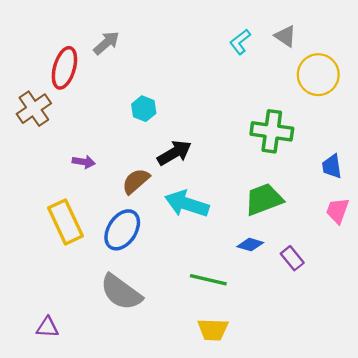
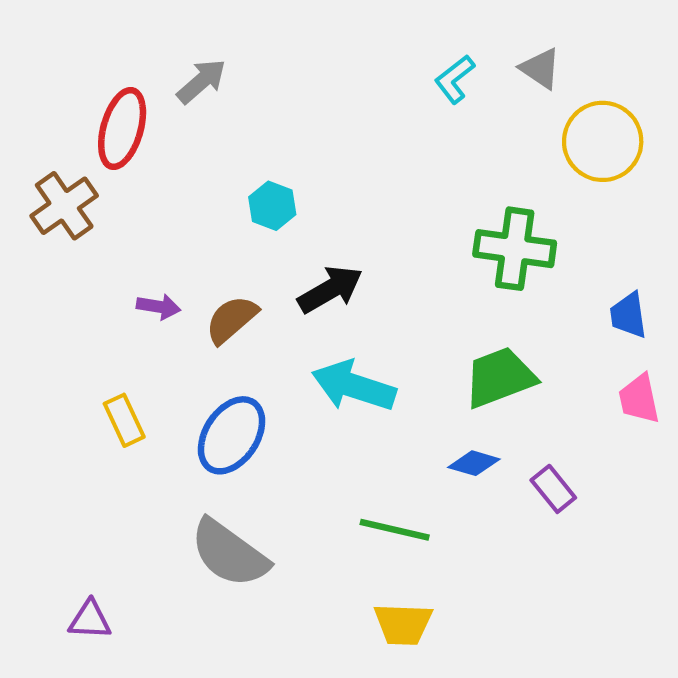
brown semicircle: (136, 181) -> (231, 319), moved
pink trapezoid: (337, 211) -> (639, 399), turned -32
yellow rectangle: (66, 222) -> (124, 420), size x0.6

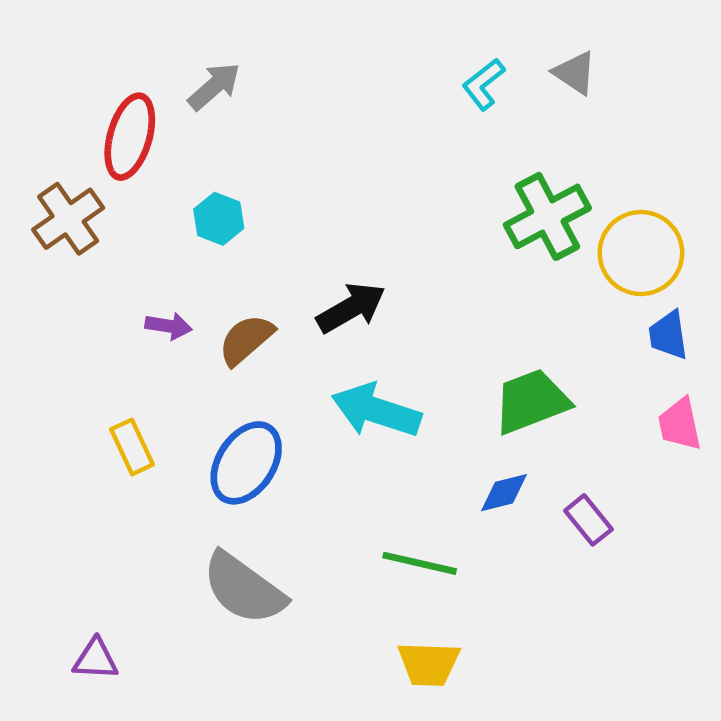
yellow circle: (603, 141) -> (641, 253), moved
cyan hexagon: (272, 206) -> (219, 219), moved
green cross: (515, 249) -> (547, 216), moved, turned -36
blue diamond: (474, 463) -> (504, 493), turned -30

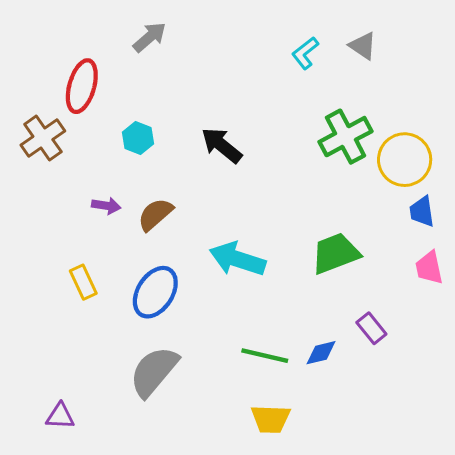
gray arrow: (214, 86) -> (150, 37), moved
black arrow: (351, 308) -> (222, 145), moved, turned -111
blue diamond: (504, 493) -> (321, 353), moved
gray semicircle: (244, 588) -> (154, 371), turned 94

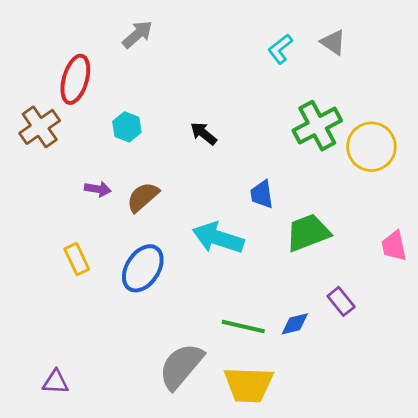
black arrow: (222, 145) -> (204, 134), size x0.7
blue trapezoid: (422, 211) -> (262, 194), moved
gray semicircle: (154, 371) -> (181, 366), moved
yellow trapezoid: (271, 419) -> (249, 385), size x1.4

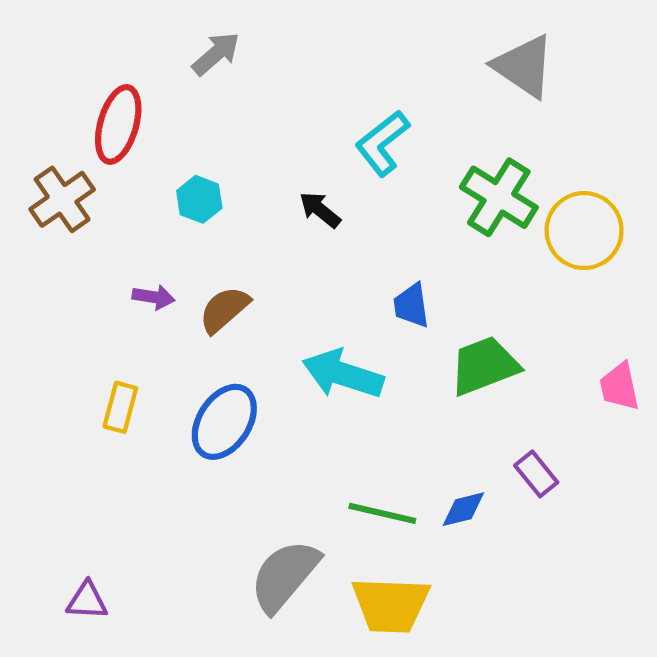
gray triangle: (333, 42) -> (524, 66), size x1.6
cyan L-shape: (280, 49) -> (382, 143), moved, size x1.4
green cross: (317, 126) -> (499, 197), turned -30
yellow rectangle: (77, 259) -> (120, 407), turned 40

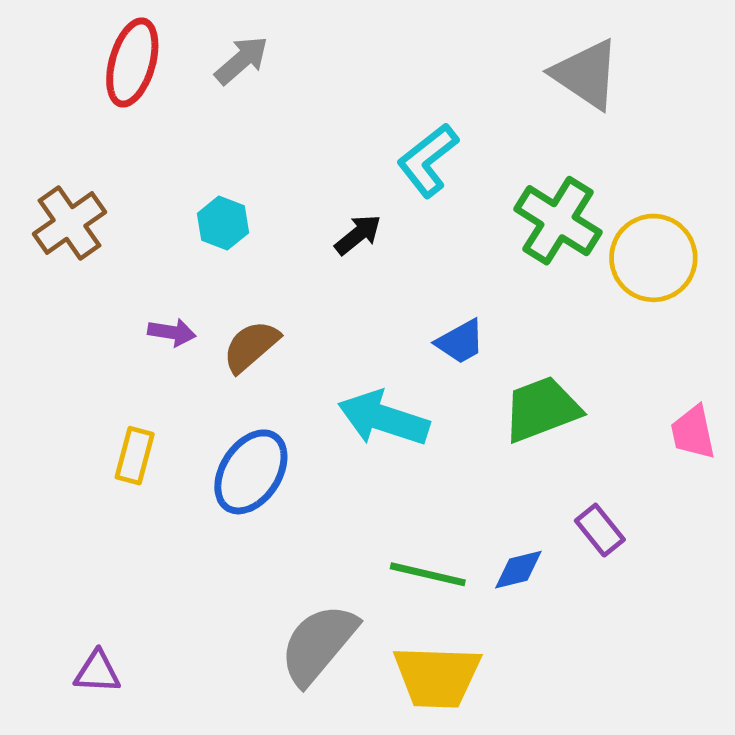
red ellipse: (118, 124) -> (132, 63), moved
black arrow: (320, 210) -> (358, 235), turned 102
blue trapezoid: (411, 305) -> (460, 342), turned -111

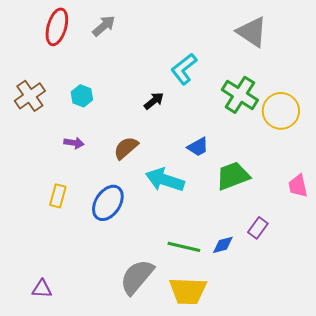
cyan hexagon: (223, 223) -> (82, 96), moved
brown semicircle: (251, 346) -> (126, 148), moved
purple rectangle: (600, 530) -> (258, 228), turned 75

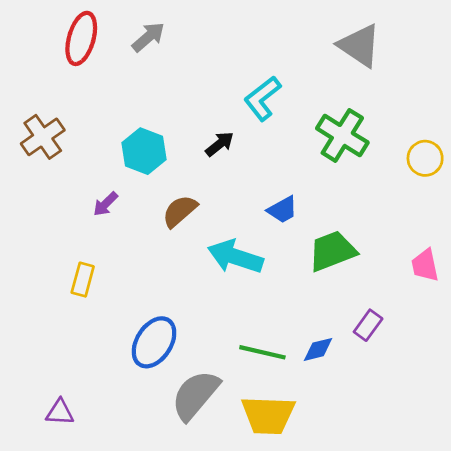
cyan hexagon: (82, 96) -> (144, 151), moved, size x1.4
yellow circle: (281, 111) -> (425, 158), moved, size x0.7
purple arrow: (74, 143) -> (106, 204), turned 126
blue ellipse: (108, 203) -> (154, 342), moved

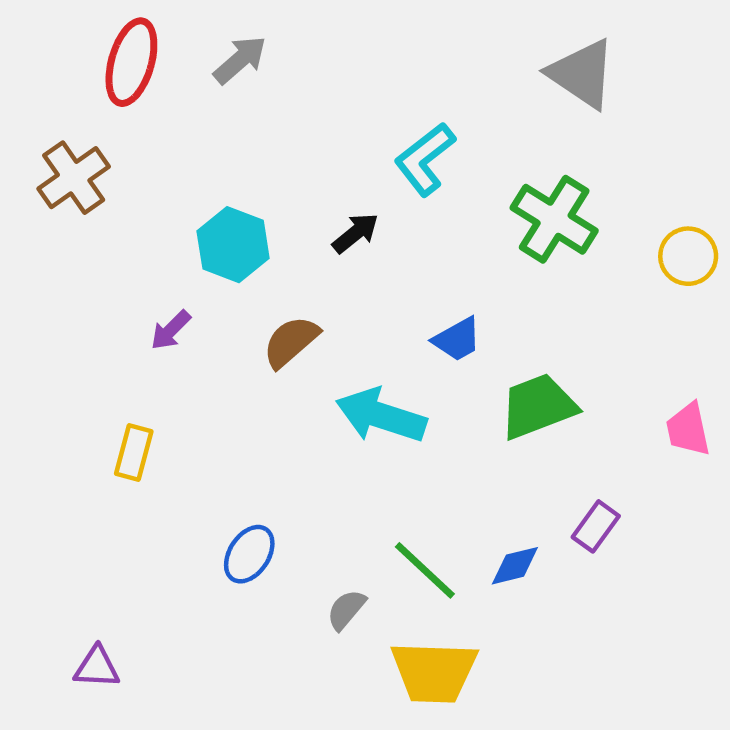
brown cross: (43, 137) -> (74, 178), moved
blue ellipse: (154, 342) -> (249, 554), size x0.7
green line: (262, 352) -> (425, 570), turned 30
gray semicircle: (195, 395) -> (346, 610), moved, size x0.5

